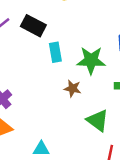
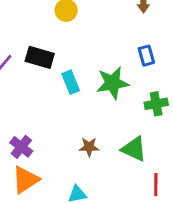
brown star: (73, 88) -> (89, 147), moved

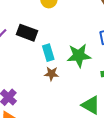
brown star: (89, 147) -> (52, 74), moved

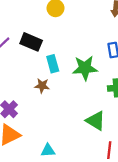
brown star: (52, 74) -> (42, 86), moved

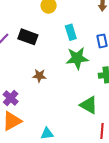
cyan rectangle: (53, 64) -> (71, 32), moved

